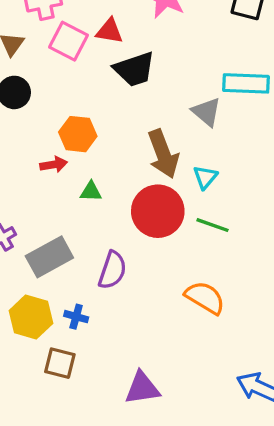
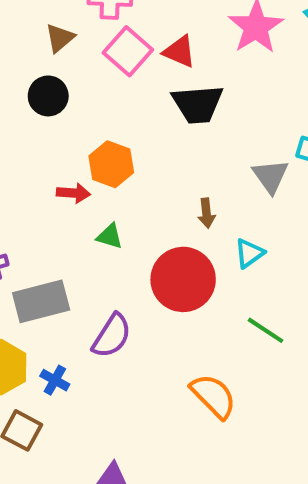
brown arrow: (163, 154) -> (206, 213), size x0.5
green line: (212, 225) -> (266, 330), moved

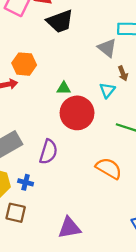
brown arrow: (206, 213) -> (123, 73), moved
green triangle: (110, 236) -> (64, 88), moved

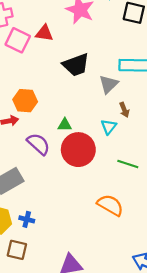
black trapezoid: (60, 21) -> (76, 65), moved
gray triangle: (107, 48) -> (109, 84), turned 36
purple semicircle: (48, 152) -> (38, 144), moved, turned -65

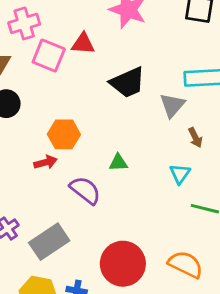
cyan triangle: (109, 127) -> (180, 174), moved
red circle: (78, 150) -> (123, 264), moved

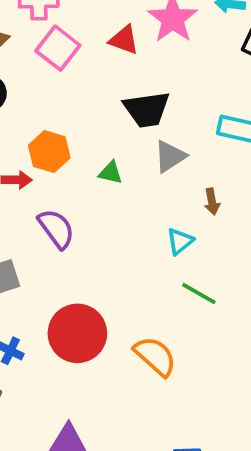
red triangle: (83, 44) -> (124, 40), moved
gray triangle: (172, 105) -> (170, 156), moved
green triangle: (118, 163) -> (110, 173), moved

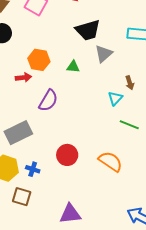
brown arrow: (212, 202) -> (130, 83), moved
purple semicircle: (56, 229) -> (48, 101), turned 75
red circle: (77, 333) -> (67, 155), size x0.7

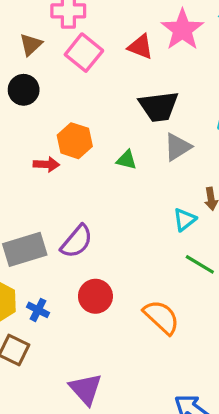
purple semicircle: (48, 101) -> (77, 241), moved
purple triangle: (70, 214) -> (86, 389), turned 45

